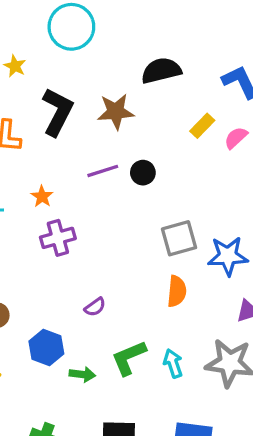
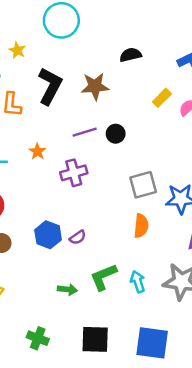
black semicircle: (161, 71) -> (131, 55), size x0.7
purple cross: (58, 238) -> (74, 173), moved
blue hexagon: (46, 347) -> (48, 235), moved

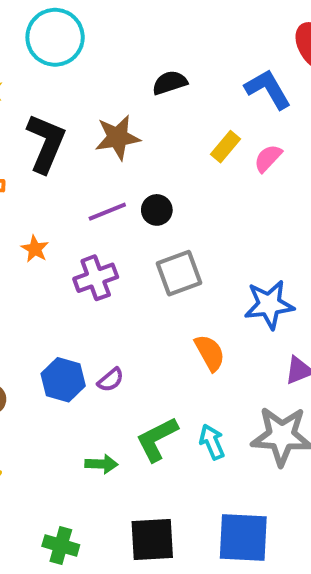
gray square: (143, 185) -> (179, 273), moved
orange semicircle: (141, 226) -> (210, 353), turned -30

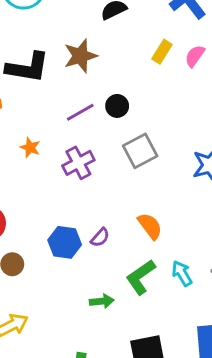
black L-shape: (46, 143) -> (28, 67), turned 84
orange semicircle: (210, 353) -> (150, 226), moved

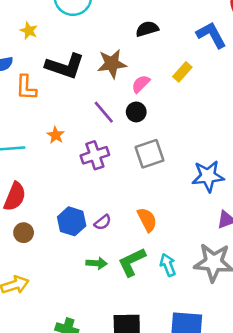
pink semicircle: (195, 56) -> (141, 84), moved
purple line: (80, 112) -> (104, 112), turned 70
green arrow: (102, 301) -> (97, 263), moved

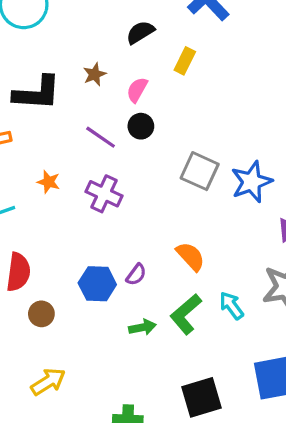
black semicircle: (147, 29) -> (140, 32), moved
brown star: (112, 64) -> (95, 74), size x0.6
gray square: (150, 154) -> (200, 171), moved, turned -32
purple cross: (95, 155) -> (104, 194), turned -32

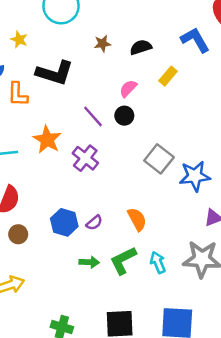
brown star: (95, 74) -> (102, 44), moved
orange star: (49, 182) -> (47, 140), size x1.6

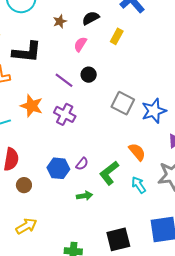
pink semicircle: (128, 89) -> (80, 44), moved
orange semicircle: (137, 219) -> (137, 152), moved
green L-shape: (123, 260) -> (109, 173), moved

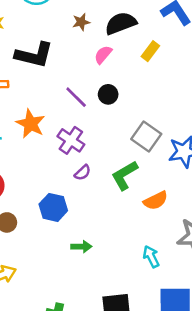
black semicircle: (91, 18) -> (121, 23), size x1.4
orange semicircle: (137, 152) -> (156, 201), turned 96
purple semicircle: (82, 164) -> (83, 173), moved
green L-shape: (109, 173) -> (125, 175), moved
cyan arrow: (139, 185) -> (151, 257), moved

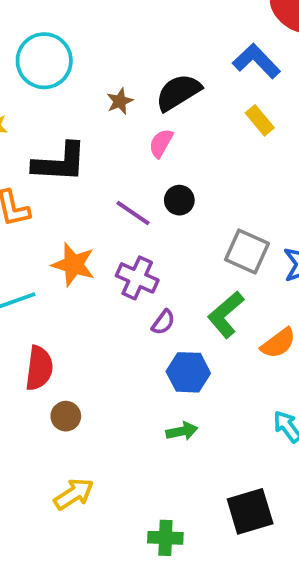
yellow rectangle: (150, 51) -> (260, 120), moved, turned -66
blue hexagon: (53, 207) -> (188, 372), moved

